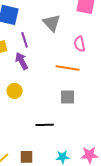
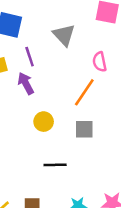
orange line: (68, 68) -> (84, 92), turned -65
yellow circle: (15, 91) -> (44, 122), moved

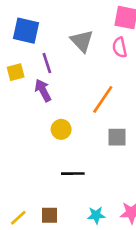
pink semicircle: (100, 62) -> (120, 47), moved
gray square: (84, 129) -> (117, 137), moved

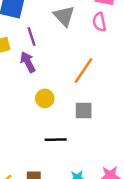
gray square: (117, 137) -> (84, 111), moved

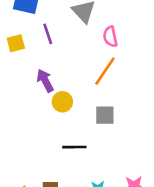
pink semicircle: (99, 22) -> (110, 37), moved
purple arrow: (28, 62) -> (45, 81), moved

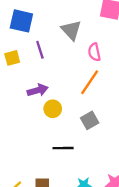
purple arrow: (45, 81) -> (38, 90), turned 102
gray square: (105, 115) -> (90, 120), turned -30

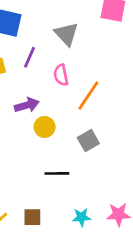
purple line: (40, 50) -> (30, 57), turned 42
pink semicircle: (94, 52) -> (61, 75), moved

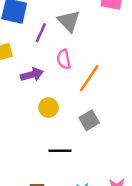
purple line: (30, 57) -> (41, 33), moved
purple arrow: (27, 105) -> (32, 75), moved

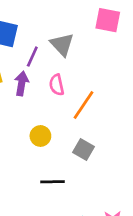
purple arrow: (32, 75) -> (22, 83), moved, turned -65
gray square: (89, 120) -> (84, 149), turned -30

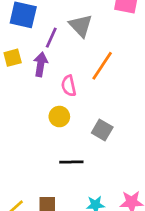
pink semicircle: (57, 85) -> (69, 86), moved
orange line: (84, 105) -> (102, 66), moved

